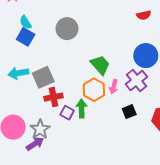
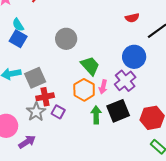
gray circle: (67, 29) -> (66, 39), moved
green arrow: (82, 108) -> (96, 115), moved
black square: (129, 112) -> (118, 111), size x1.6
gray star: (40, 129) -> (36, 112), moved

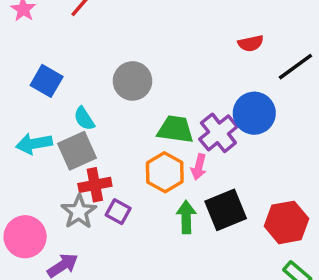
cyan semicircle: (18, 25) -> (84, 119), moved
green trapezoid: (90, 66) -> (175, 129), turned -40
purple cross: (125, 81) -> (218, 133), moved

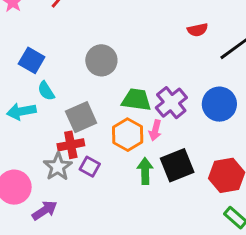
blue circle: (254, 113) -> (219, 104), moved
cyan semicircle: (84, 119) -> (46, 91), moved
gray square: (77, 151) -> (81, 117), moved

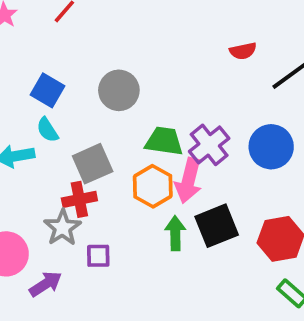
blue square: (32, 60) -> (47, 90), moved
pink arrow: (155, 130) -> (188, 181), size x1.6
purple square: (90, 167) -> (98, 256), moved, turned -30

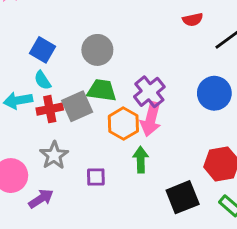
green trapezoid: (164, 141) -> (102, 90), moved
purple cross: (209, 145) -> (149, 92), moved
red cross: (79, 199) -> (50, 109), moved
black square: (217, 226) -> (183, 197), moved
purple square: (98, 256) -> (96, 177), moved

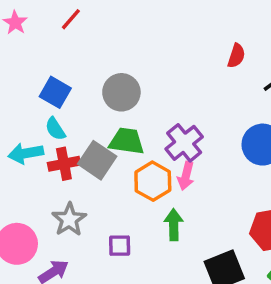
red semicircle: (193, 20) -> (236, 56), turned -60
gray square: (77, 106) -> (97, 160), turned -32
pink arrow: (151, 119) -> (186, 176), size x0.7

